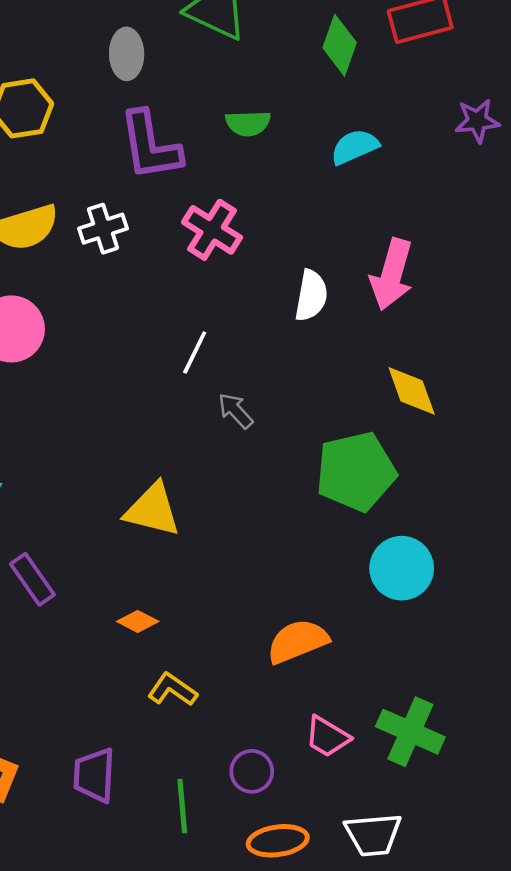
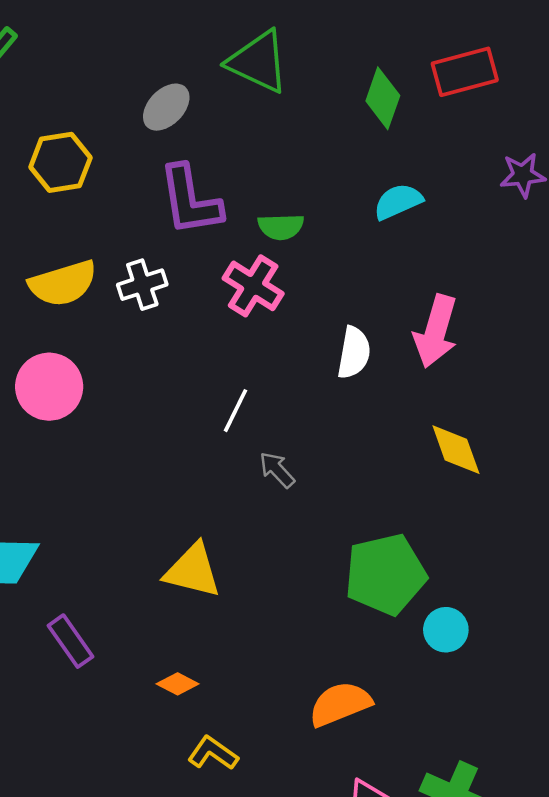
gray ellipse: (127, 54) -> (166, 107), turned 45
green semicircle: (248, 123) -> (281, 227), moved
green pentagon: (356, 471) -> (385, 574), moved
cyan circle: (402, 568) -> (446, 630), size x0.7

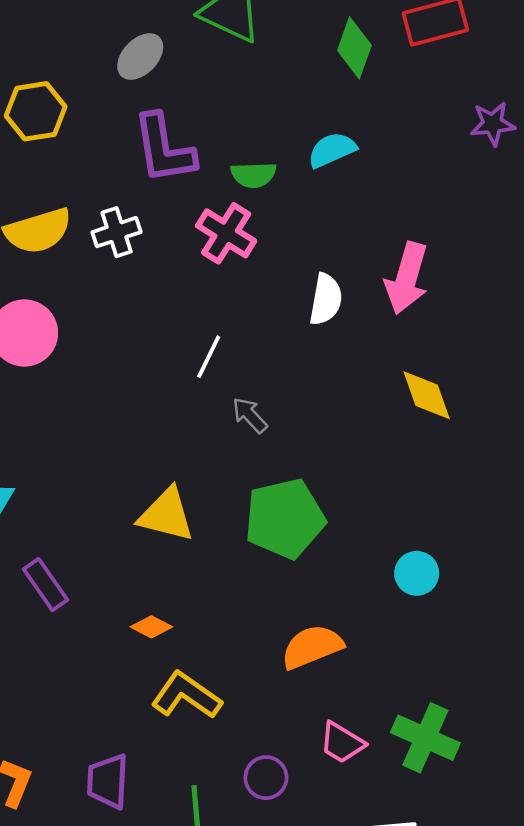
cyan semicircle: (398, 202) -> (332, 150), moved
green pentagon: (385, 574) -> (285, 519), moved
yellow L-shape: (213, 753) -> (186, 695), size x1.4

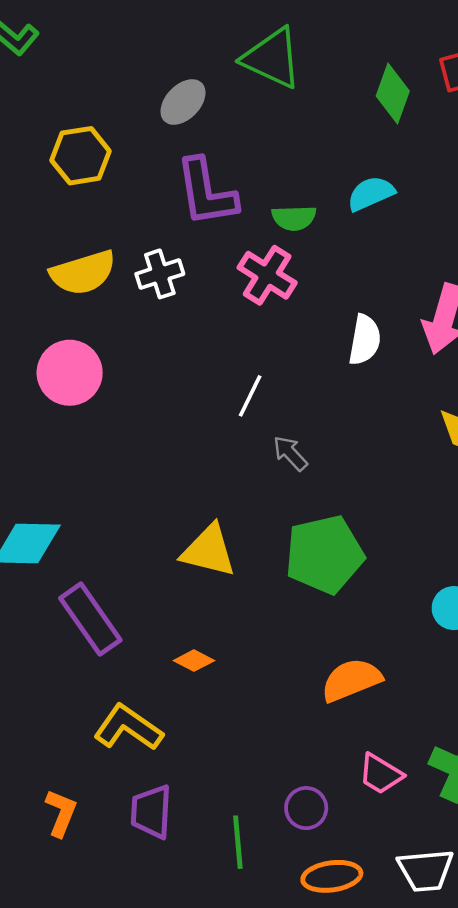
purple rectangle: (46, 585) -> (90, 619), size x1.4
yellow L-shape: (186, 695) -> (128, 728), moved

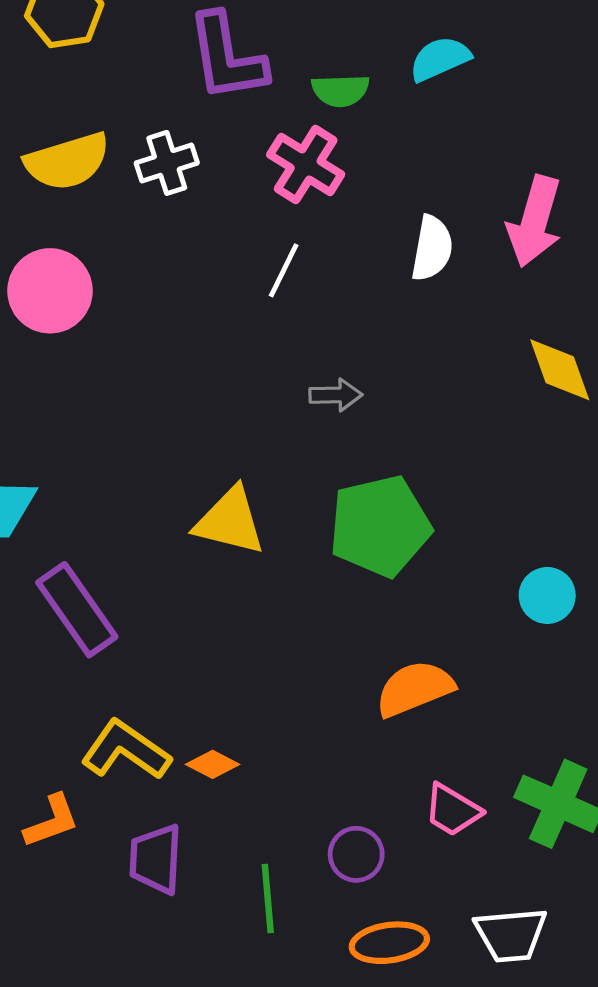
white line: (250, 396) -> (284, 270), moved
gray arrow: (290, 453) -> (336, 395), turned 132
orange diamond: (194, 661) -> (213, 764), moved
orange L-shape: (61, 813) -> (52, 821), moved, turned 48

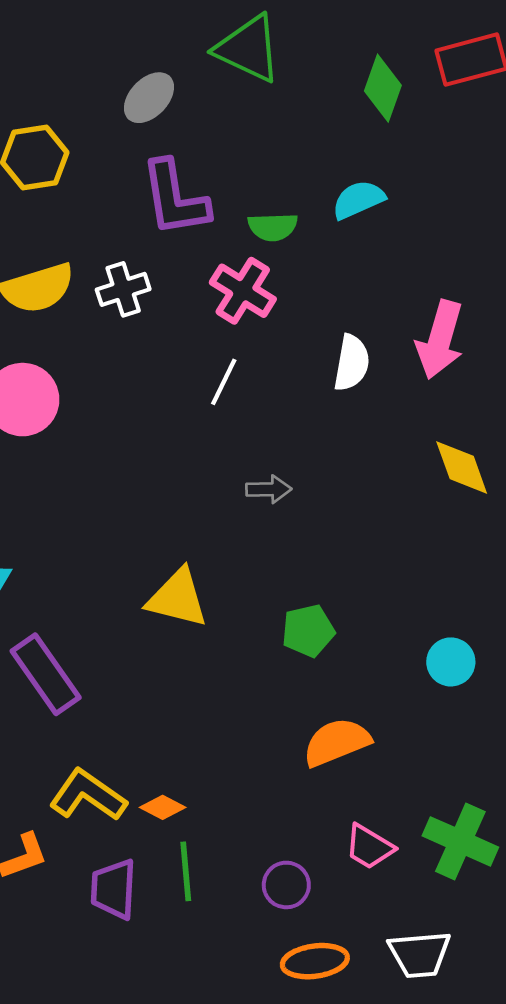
green pentagon: (380, 526) -> (308, 631), moved, size x0.6
green line: (268, 899) -> (186, 871), moved

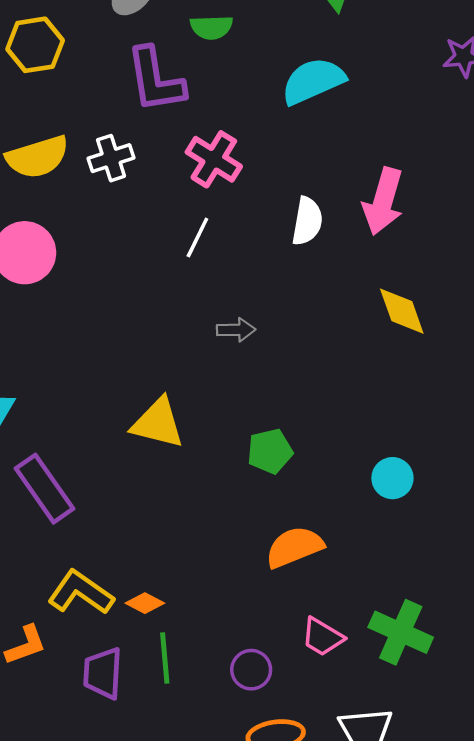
cyan semicircle: (358, 200) -> (313, 81), size x1.4
green semicircle: (273, 227) -> (211, 27), moved

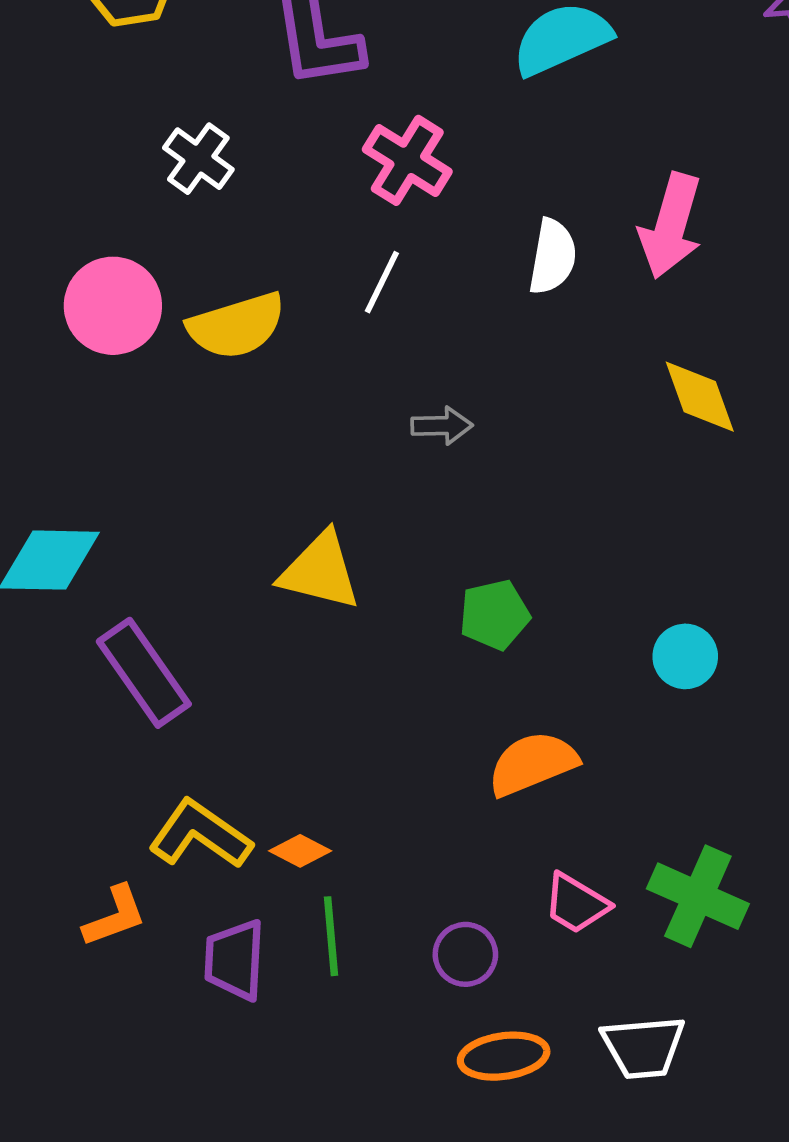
yellow semicircle: (37, 157) -> (236, 326), moved
white cross: (111, 158) -> (198, 159), moved, turned -36

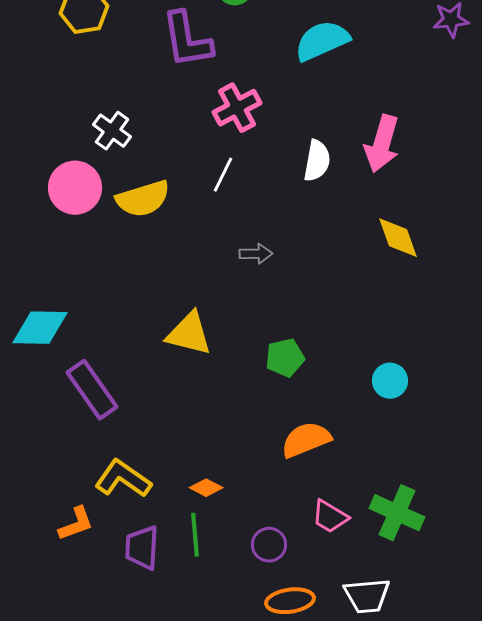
white cross: (198, 159) -> (112, 131), moved
pink cross: (407, 160) -> (237, 108), turned 30
orange diamond: (300, 851) -> (206, 488), moved

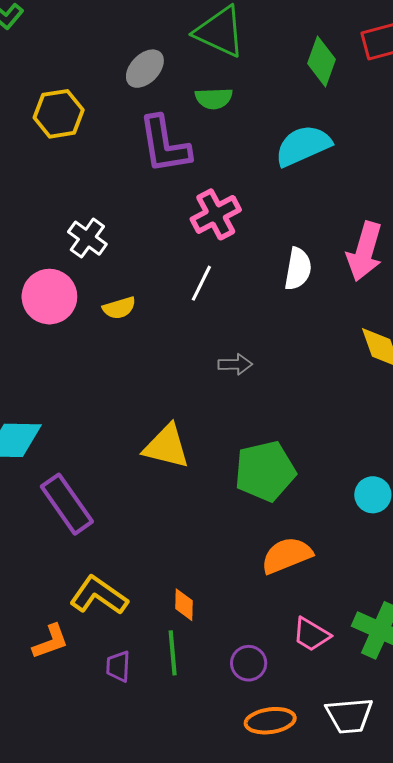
yellow semicircle: (143, 199) -> (119, 308), size x0.6
green pentagon: (285, 358) -> (265, 471), size x1.5
orange diamond: (206, 488) -> (184, 605), turned 64
purple trapezoid: (142, 548) -> (118, 666), size x0.7

